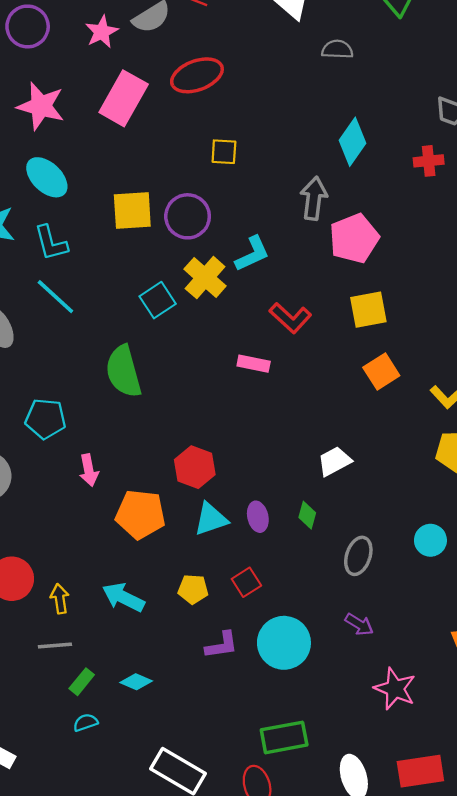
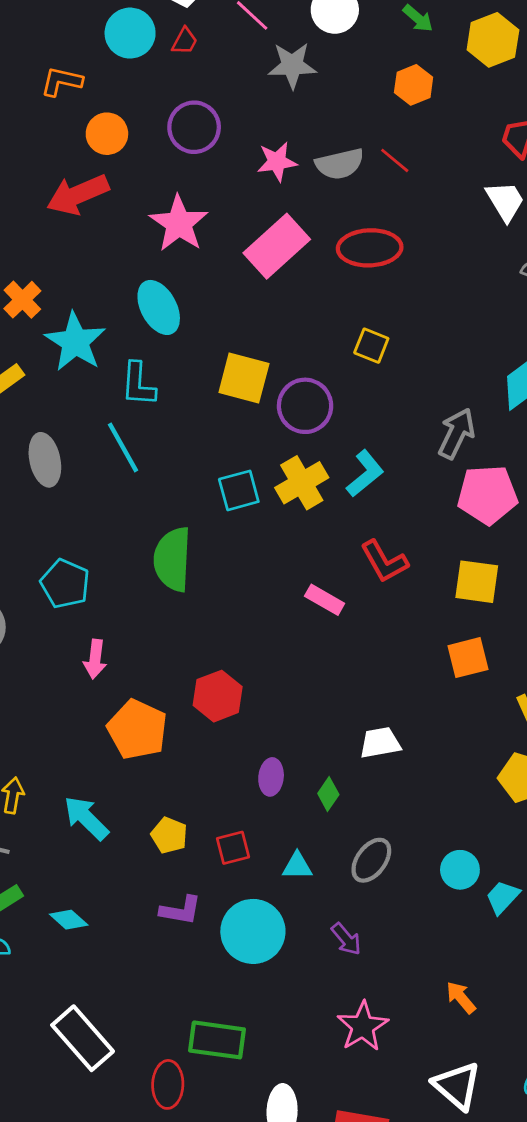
cyan L-shape: (252, 254) -> (365, 474), turned -33
cyan triangle: (211, 519) -> (297, 866), moved, size x0.7

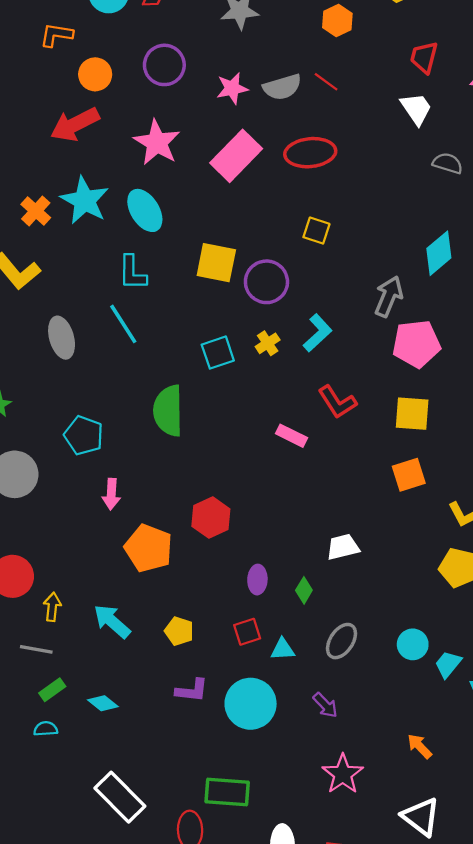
cyan star: (75, 342) -> (85, 200), moved
yellow cross: (302, 483) -> (268, 343), size x0.6
red square: (233, 848) -> (247, 632), moved

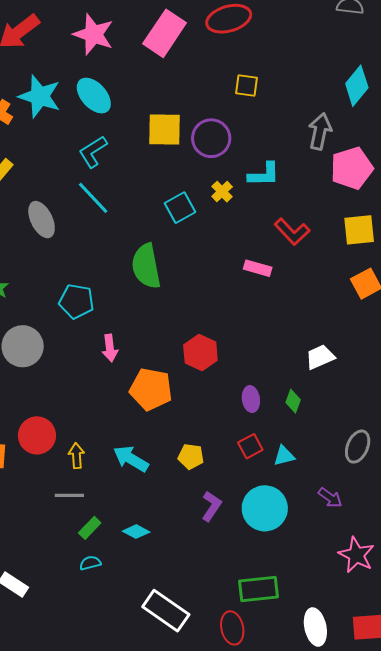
cyan L-shape: (132, 273) -> (93, 152), turned 68
cyan L-shape: (318, 333) -> (264, 175), turned 52
gray ellipse: (342, 641) -> (358, 447), moved
purple L-shape: (192, 690) -> (211, 506), turned -52

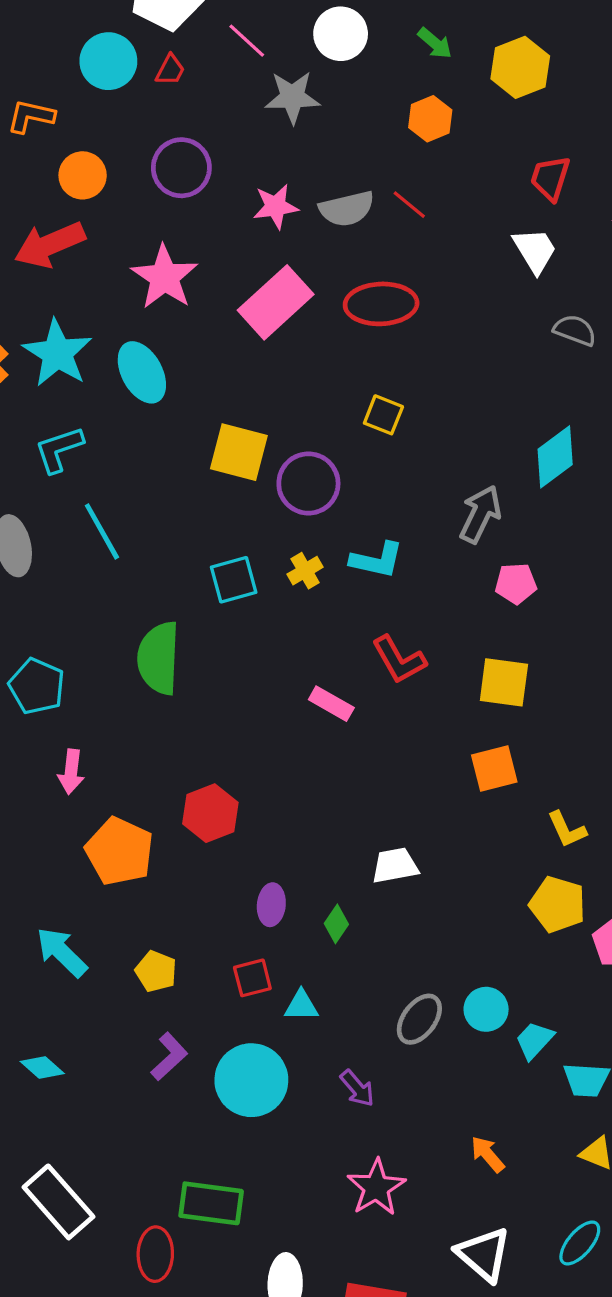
cyan L-shape: (93, 152) -> (59, 449), moved
pink pentagon: (352, 168) -> (516, 584), size x0.6

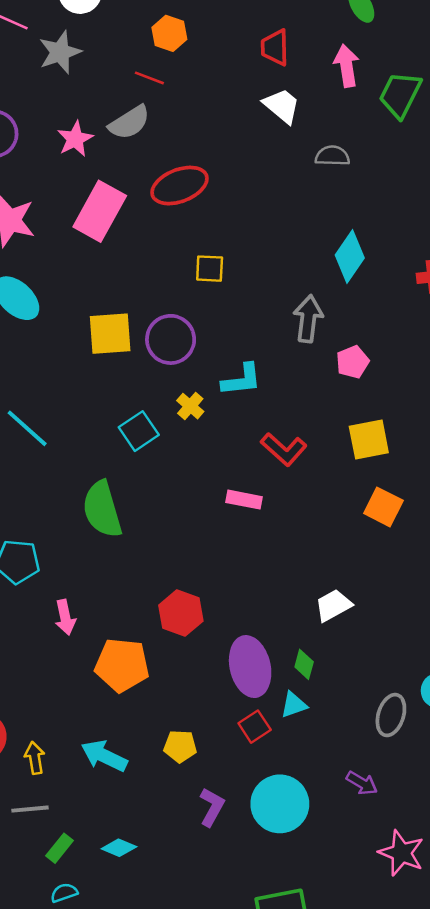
red line: (409, 205) -> (149, 78), moved
orange square: (494, 768) -> (383, 507), turned -30
purple ellipse: (271, 905) -> (250, 667), size x1.8
cyan triangle: (301, 1006) -> (294, 705), moved

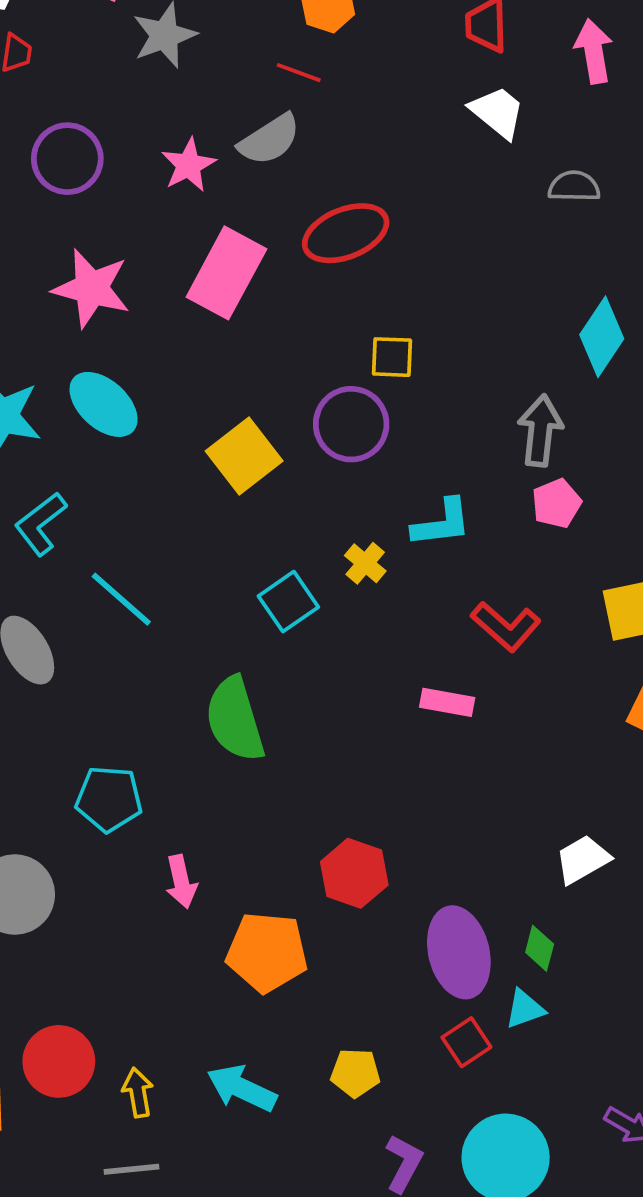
yellow square: (110, 334) -> (244, 456), turned -33
purple circle: (171, 339) -> (351, 424), moved
pink pentagon: (353, 362) -> (557, 503), moved

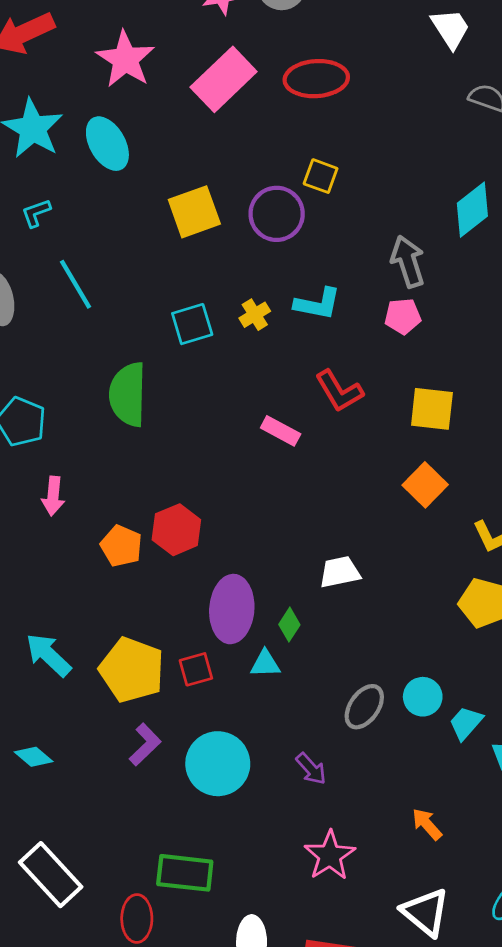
gray arrow: (540, 431) -> (408, 261), turned -42
cyan L-shape: (41, 524) -> (36, 213), size x0.7
orange pentagon: (267, 952) -> (121, 546), moved, size x0.7
red square: (466, 1042) -> (196, 669), moved
yellow pentagon: (355, 1073) -> (132, 670), size x1.8

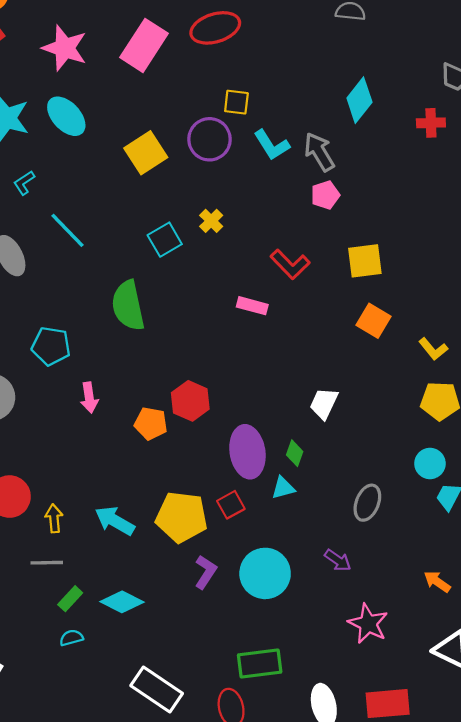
cyan L-shape: (318, 304) -> (272, 145), moved, turned 60
white trapezoid: (340, 572) -> (324, 404), turned -40
cyan circle: (423, 697) -> (430, 463), moved
cyan diamond: (34, 757) -> (122, 602), size x1.4

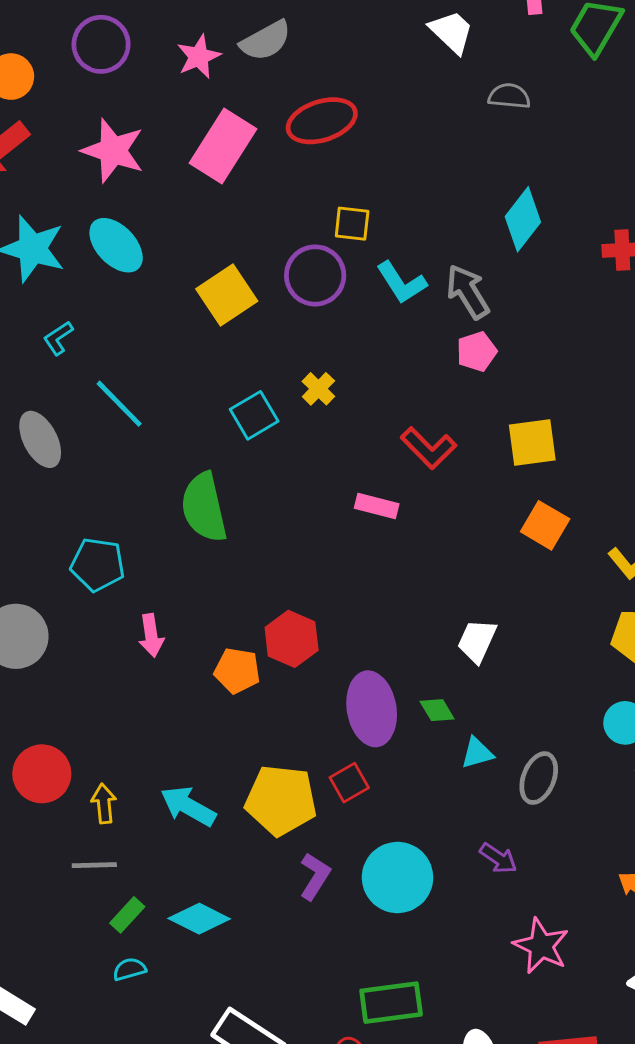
green diamond: (295, 453) -> (437, 710), turned -50
cyan triangle: (283, 488) -> (477, 753), moved

